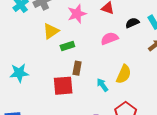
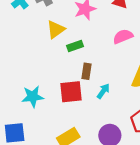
cyan star: (19, 73) -> (33, 97), moved
cyan arrow: (102, 85) -> (103, 91), moved, turned 72

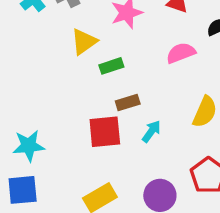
brown rectangle: (87, 71) -> (128, 102), turned 63
cyan star: (33, 97) -> (29, 146), moved

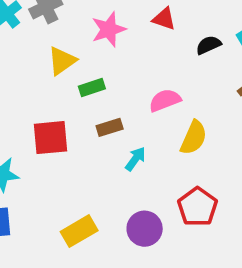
pink semicircle: (181, 53) -> (165, 100), moved
red square: (105, 132) -> (51, 138), moved

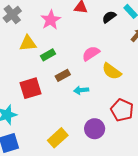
yellow triangle: (62, 61) -> (28, 43), turned 42
yellow semicircle: (194, 138) -> (112, 71), turned 114
cyan arrow: (135, 159) -> (81, 90), turned -120

